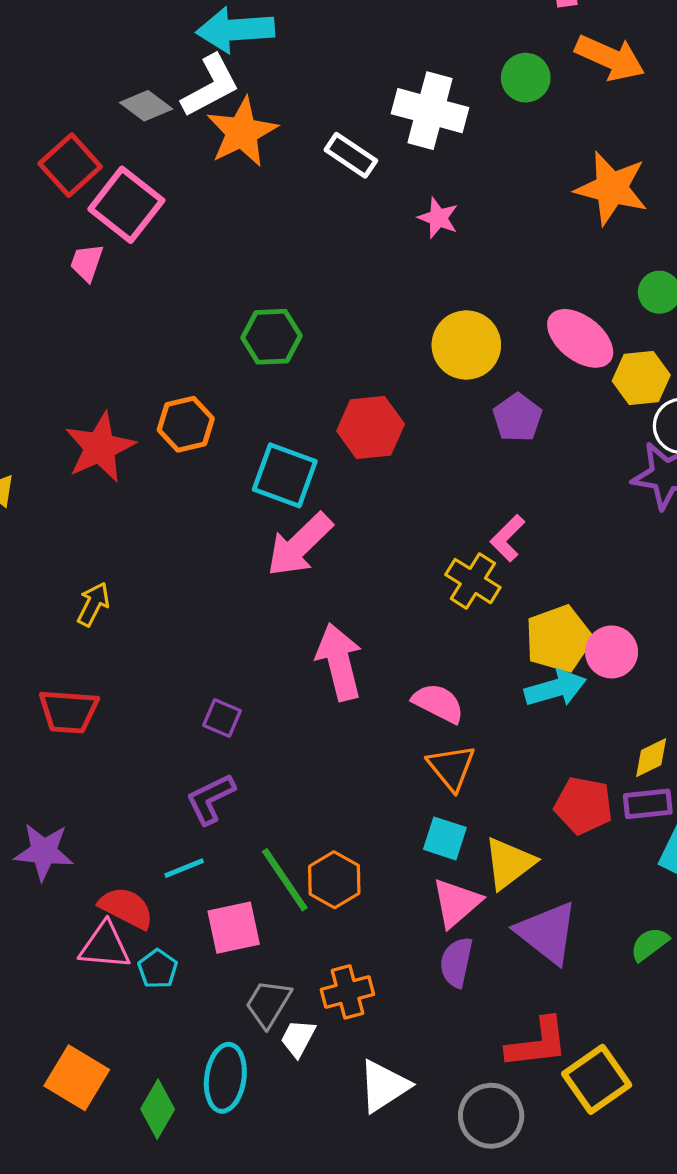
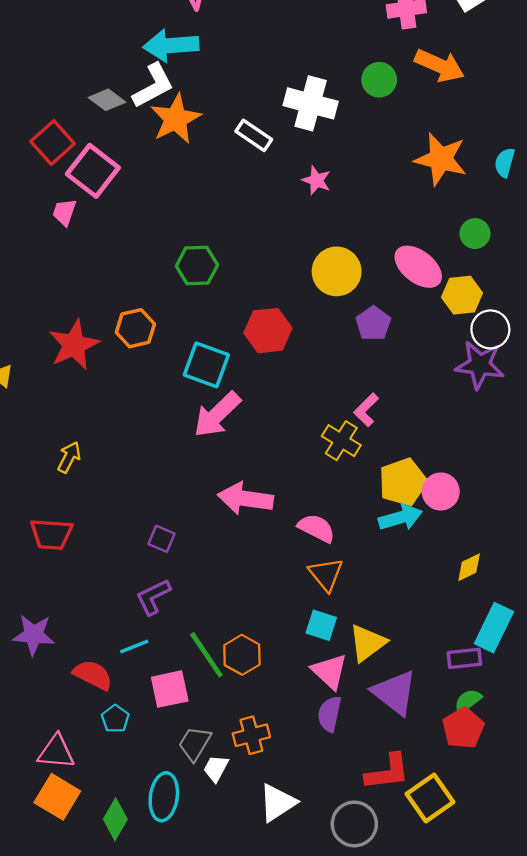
pink arrow: (339, 662) -> (245, 499), turned -68
purple rectangle: (648, 804) -> (464, 658), moved
red pentagon: (583, 805) -> (463, 728), moved, turned 30
pink triangle: (456, 903) -> (329, 671), turned -36
pink triangle: (105, 946) -> (56, 752), moved

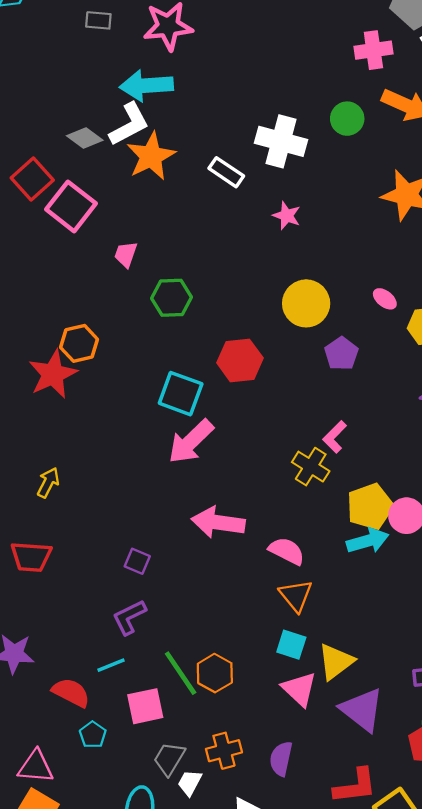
pink trapezoid: (64, 212) -> (126, 254), moved
pink ellipse: (418, 267) -> (385, 299), size x0.5
orange hexagon: (135, 328) -> (79, 343), moved
purple semicircle: (329, 714) -> (281, 759), moved

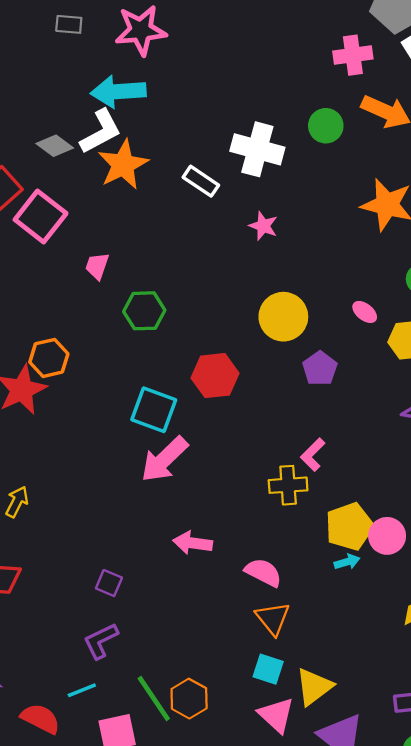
yellow cross: (311, 467) -> (288, 485), turned -36
pink arrow: (218, 522) -> (193, 543), size x0.7
cyan arrow: (368, 541) -> (347, 562), size x0.6

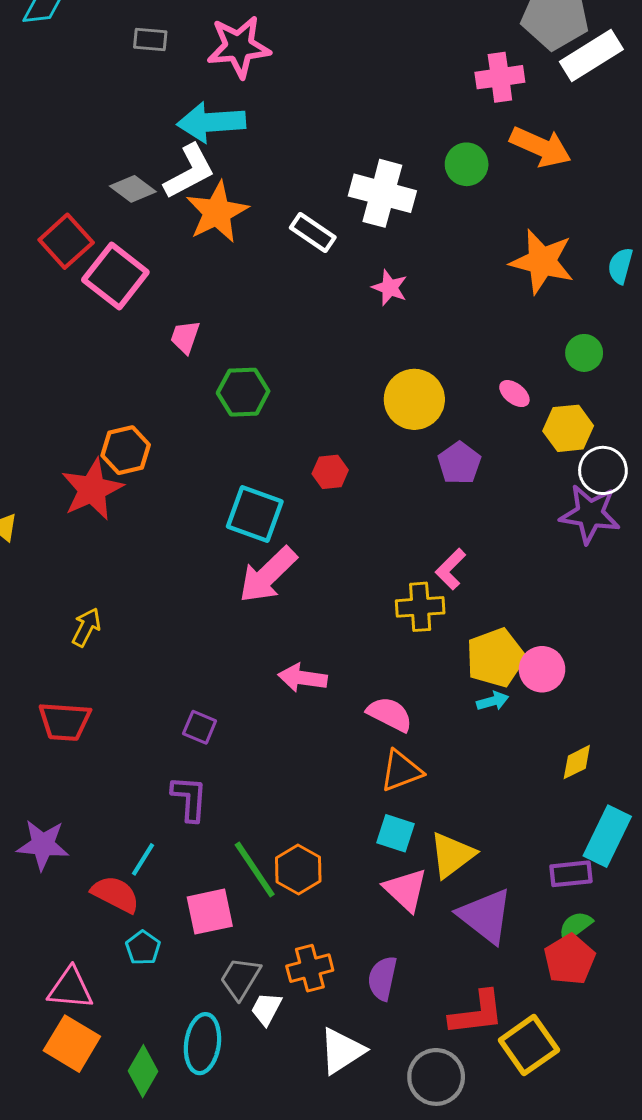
red hexagon: (215, 376) -> (330, 472), size x0.6
orange triangle: (273, 618) -> (401, 771), turned 48
purple L-shape: (101, 641) -> (189, 798), turned 120
cyan line: (82, 690) -> (143, 859), moved, turned -36

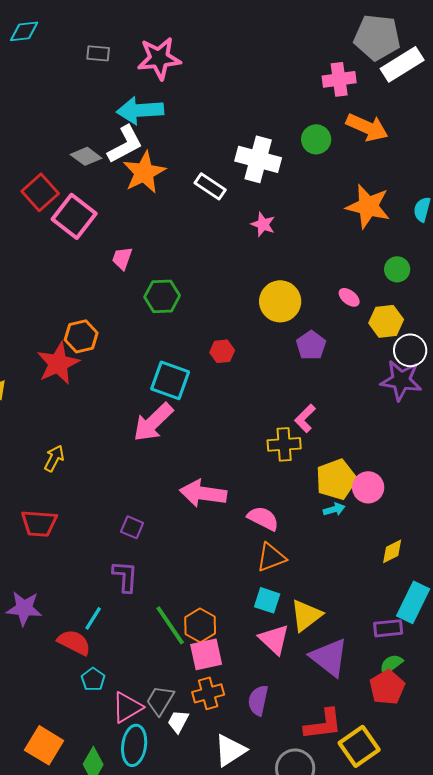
pink arrow: (268, 575) -> (153, 422), moved
pink arrow: (303, 678) -> (203, 493), size x1.4
pink square: (210, 912) -> (206, 654), moved
pink triangle: (70, 988) -> (127, 707), moved, turned -36

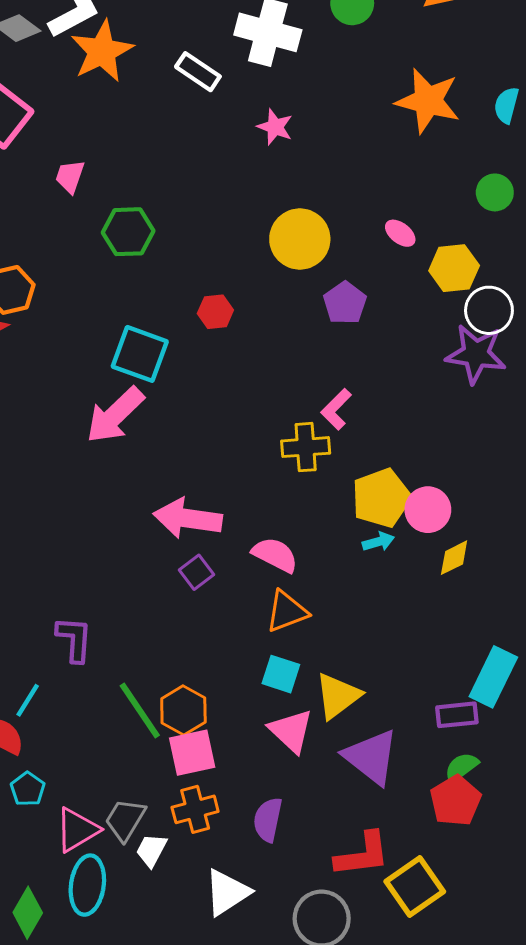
green circle: (397, 269) -> (495, 192), moved
purple square: (132, 527) -> (197, 572), moved, turned 30
yellow diamond: (392, 551) -> (454, 558), moved

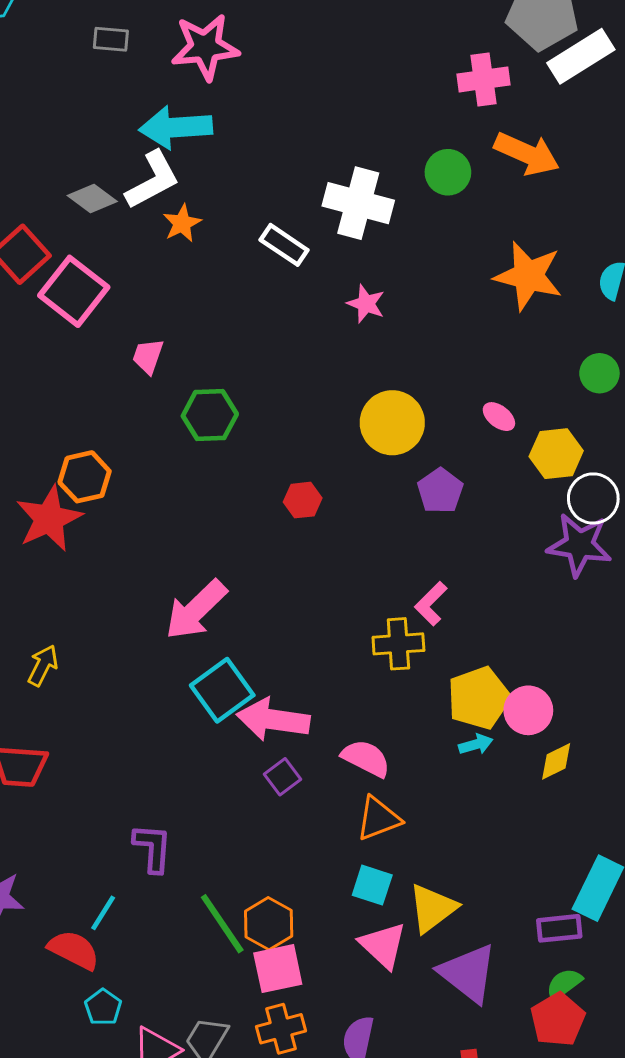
orange star: (102, 51) -> (182, 223), size x0.6
cyan square: (140, 354) -> (222, 690), moved, turned 34

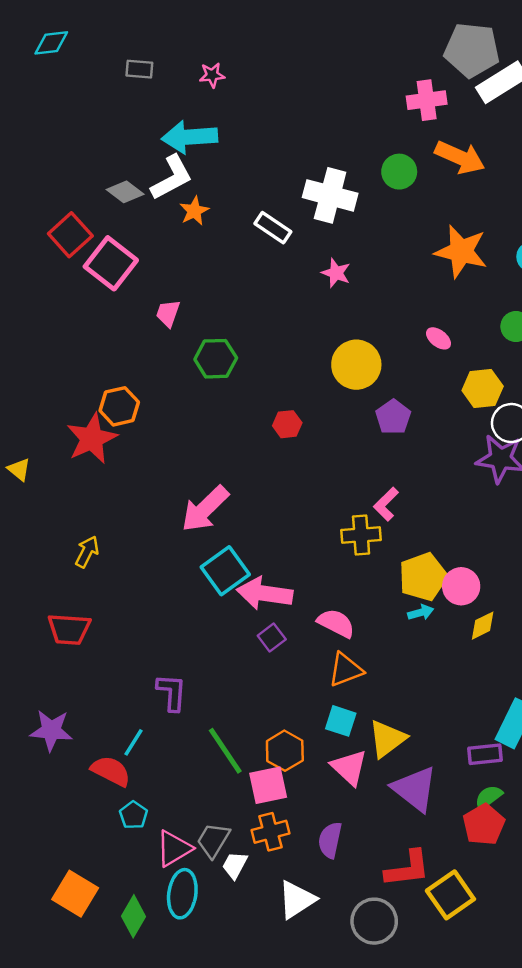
pink star: (205, 47) -> (212, 75), size x0.5
pink ellipse: (499, 417) -> (439, 338), moved
orange hexagon: (269, 924) -> (285, 751), moved

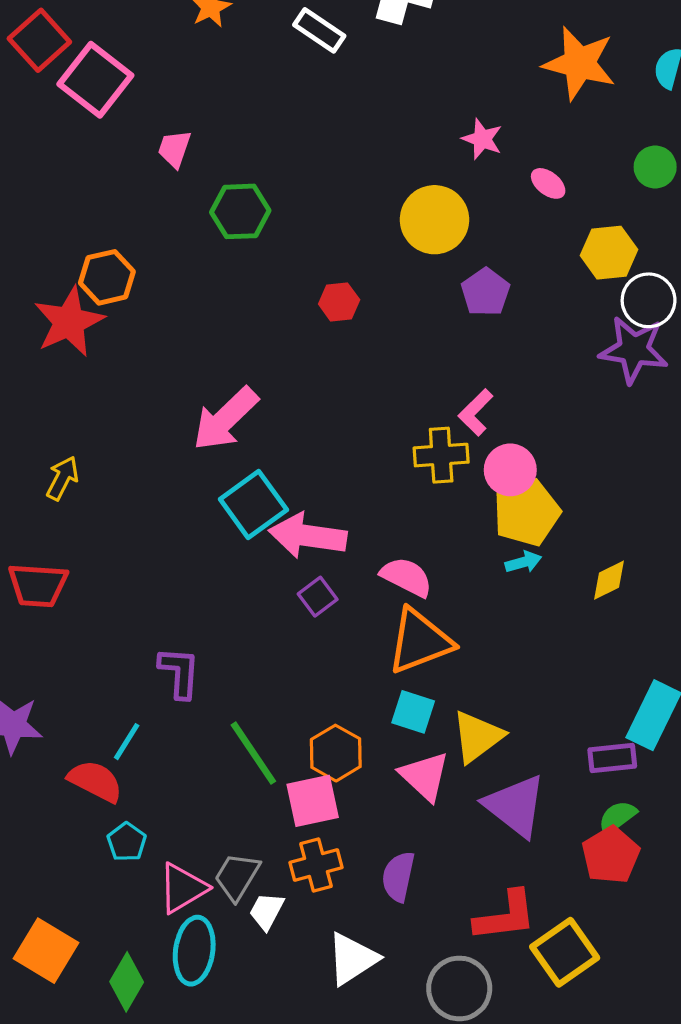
pink star: (336, 273) -> (482, 139), moved
pink circle: (461, 586) -> (510, 470), moved
orange triangle: (346, 670) -> (420, 641), size x1.4

